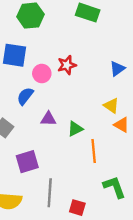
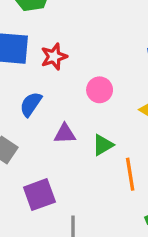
red star: (67, 65) -> (54, 57), moved
pink circle: (42, 74) -> (100, 90), moved

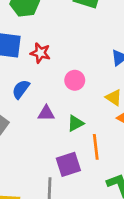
red star: (54, 57) -> (40, 53), turned 30
purple square: (39, 195) -> (68, 164), moved

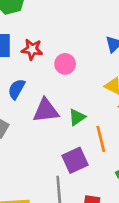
pink circle: (75, 80) -> (65, 64), moved
purple triangle: (46, 113) -> (46, 111), size x1.5

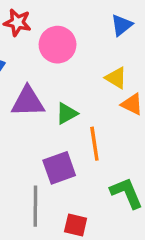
pink circle: (65, 64) -> (58, 45), size x1.4

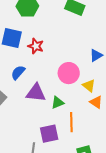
pink circle: (58, 45) -> (69, 73), moved

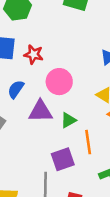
pink circle: (69, 73) -> (59, 82), moved

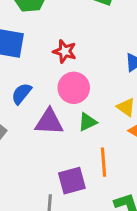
red star: (34, 54) -> (65, 51), moved
green triangle: (68, 120) -> (88, 122), moved

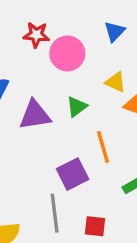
pink circle: (74, 88) -> (67, 53), moved

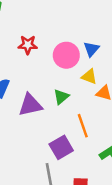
blue triangle: (115, 31) -> (91, 49), moved
pink circle: (67, 53) -> (66, 55), moved

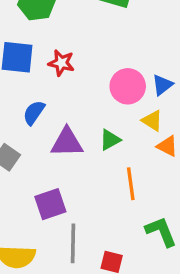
red star: (28, 45) -> (61, 63), moved
purple square: (61, 147) -> (50, 204), moved

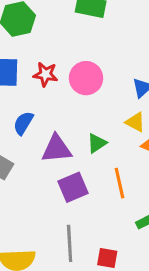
pink circle: (128, 86) -> (86, 78), moved
purple square: (50, 204) -> (73, 187), moved

